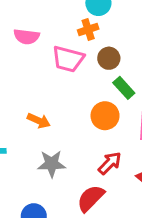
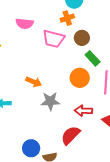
red arrow: (110, 163) -> (83, 111), turned -132
gray star: (52, 164) -> (50, 101), moved

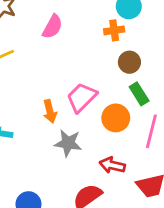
pink semicircle: (25, 24) -> (52, 27), turned -78
pink trapezoid: (54, 39) -> (82, 97), moved, turned 110
orange arrow: (34, 82) -> (50, 111), turned 42

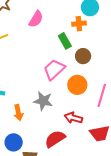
brown circle: (129, 62) -> (83, 56), moved
green rectangle: (139, 94) -> (65, 41), moved
orange arrow: (50, 111) -> (18, 113), moved

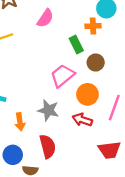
red arrow: (73, 118) -> (82, 120), moved
red semicircle: (55, 139) -> (48, 146), moved, turned 105

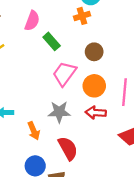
green rectangle: (76, 44) -> (52, 41), moved

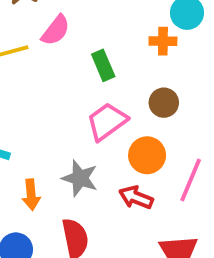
pink semicircle: (32, 21) -> (56, 30), moved

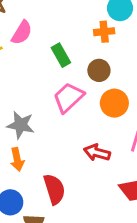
brown circle: (164, 103) -> (99, 70), moved
orange circle: (147, 155) -> (114, 103), moved
gray star: (80, 178) -> (21, 125), moved

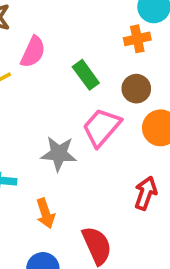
gray star: (21, 125) -> (59, 154), moved
red arrow: (97, 153) -> (146, 193), turned 100

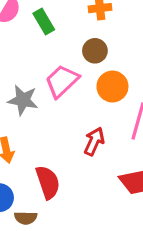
green rectangle: (86, 75) -> (44, 22), moved

